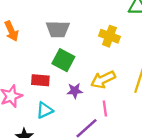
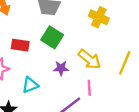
red rectangle: (40, 80) -> (20, 45), moved
yellow arrow: (103, 80) -> (89, 59), turned -120

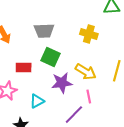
purple star: (61, 68) -> (62, 83), size x1.5

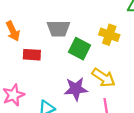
green square: (50, 57) -> (79, 49), moved
red rectangle: (24, 68) -> (32, 55), moved

